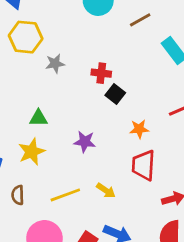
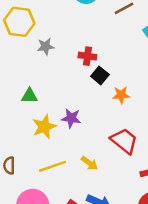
orange star: (139, 129) -> (121, 95), moved
yellow star: (32, 152) -> (44, 127), moved
red trapezoid: (143, 165) -> (124, 141), turned 124

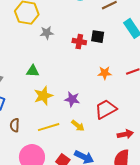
black square: (100, 75) -> (98, 37), moved, turned -32
purple star: (71, 118) -> (72, 99), moved
red trapezoid: (124, 141) -> (106, 109), turned -70

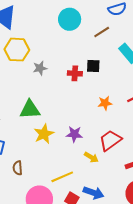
green triangle: (33, 71) -> (30, 110), size x1.5
yellow arrow: (78, 126) -> (91, 157), moved
yellow line: (49, 127) -> (62, 177), moved

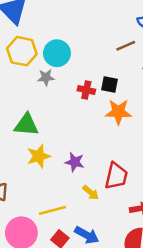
cyan circle: (70, 19) -> (57, 53), moved
orange star: (105, 103) -> (118, 112), moved, size x1.5
red trapezoid: (110, 140) -> (116, 176), turned 130

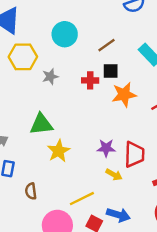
brown line: (126, 46) -> (107, 45), moved
cyan circle: (57, 53) -> (65, 34), moved
purple star: (75, 162) -> (106, 148), moved

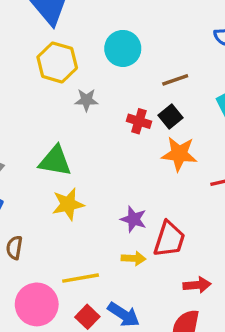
black square: (111, 71) -> (170, 117), turned 35
yellow arrow: (114, 175) -> (134, 258), turned -42

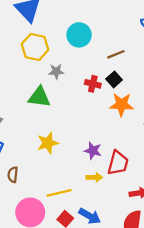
green triangle: (55, 161) -> (39, 97), moved

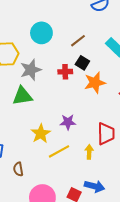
gray star: (56, 71) -> (31, 70), size x1.5
purple star: (93, 151) -> (68, 122), moved
yellow arrow: (94, 177) -> (89, 152), turned -72
yellow line: (59, 193) -> (59, 151), moved

